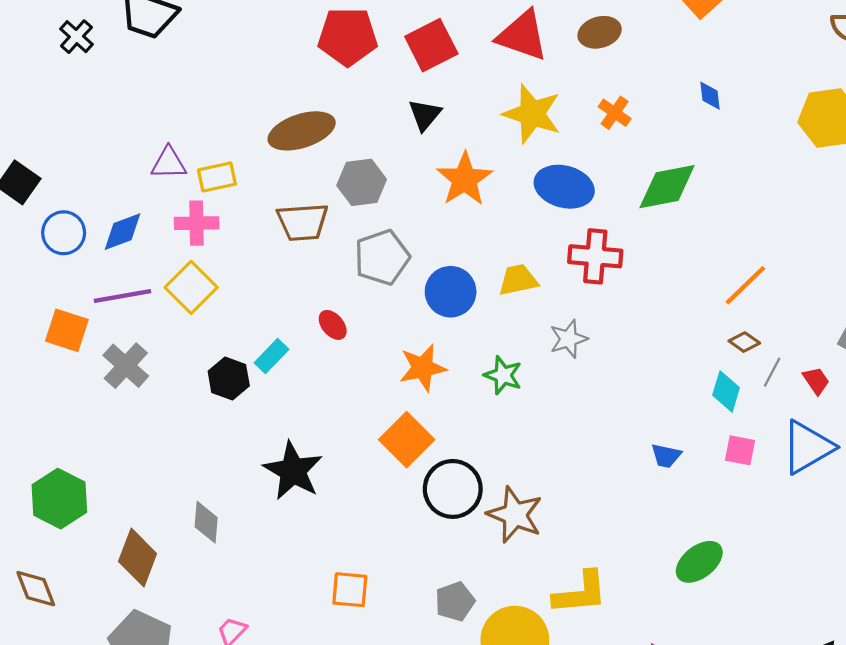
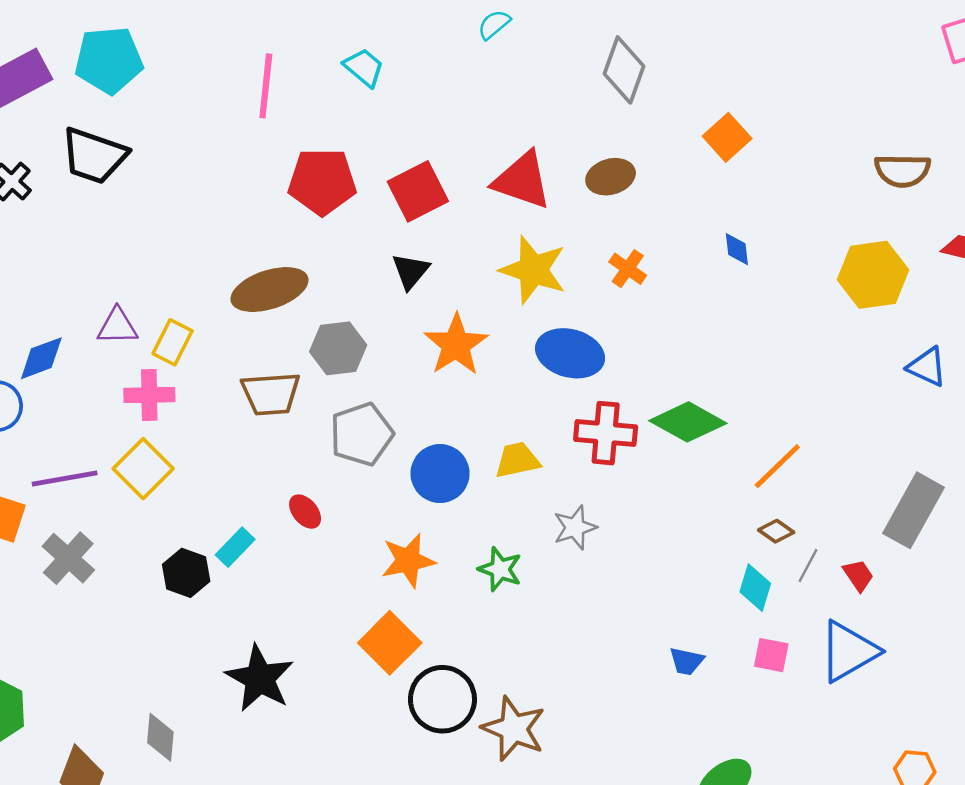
yellow rectangle: (217, 177) -> (173, 342), turned -51
green diamond: (667, 187) -> (688, 422), moved, turned 40
blue diamond: (123, 232) -> (41, 358), moved

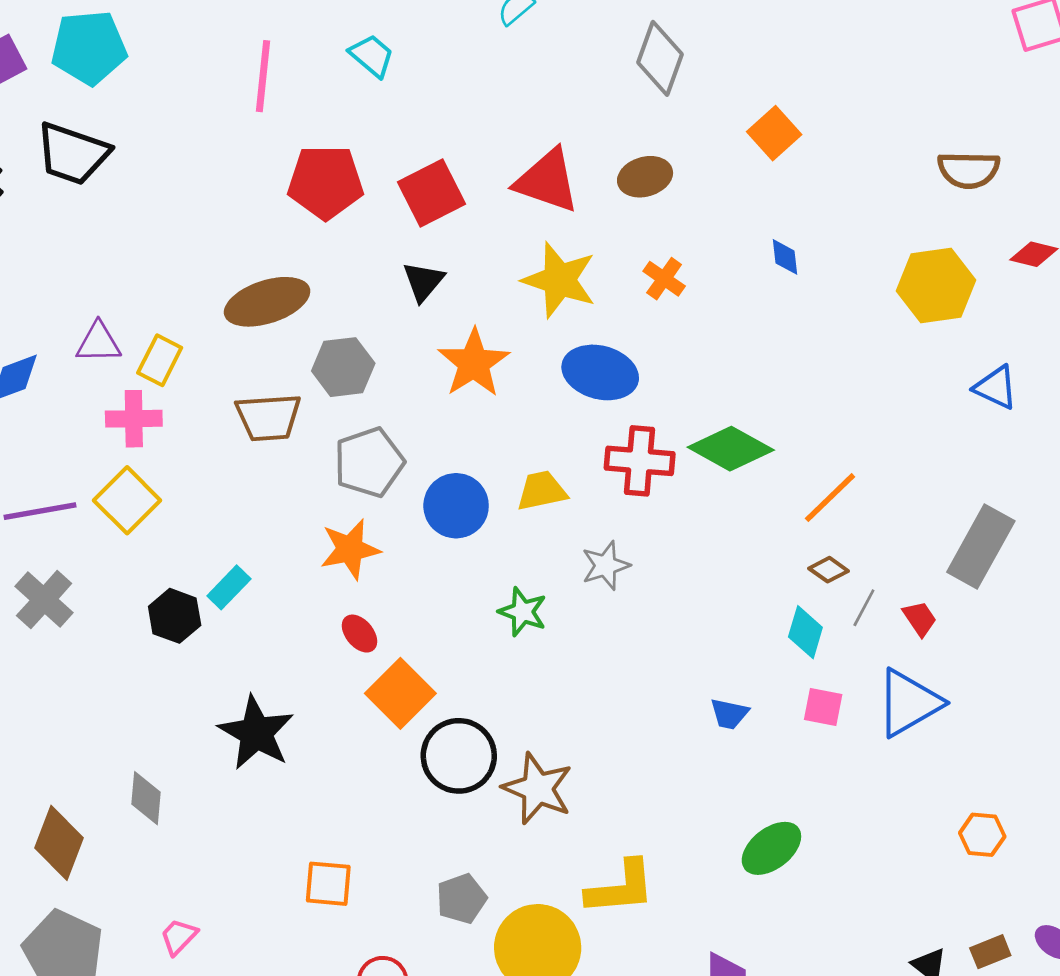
red ellipse: (305, 512) -> (360, 634), moved
orange star: (408, 561) -> (350, 549), moved

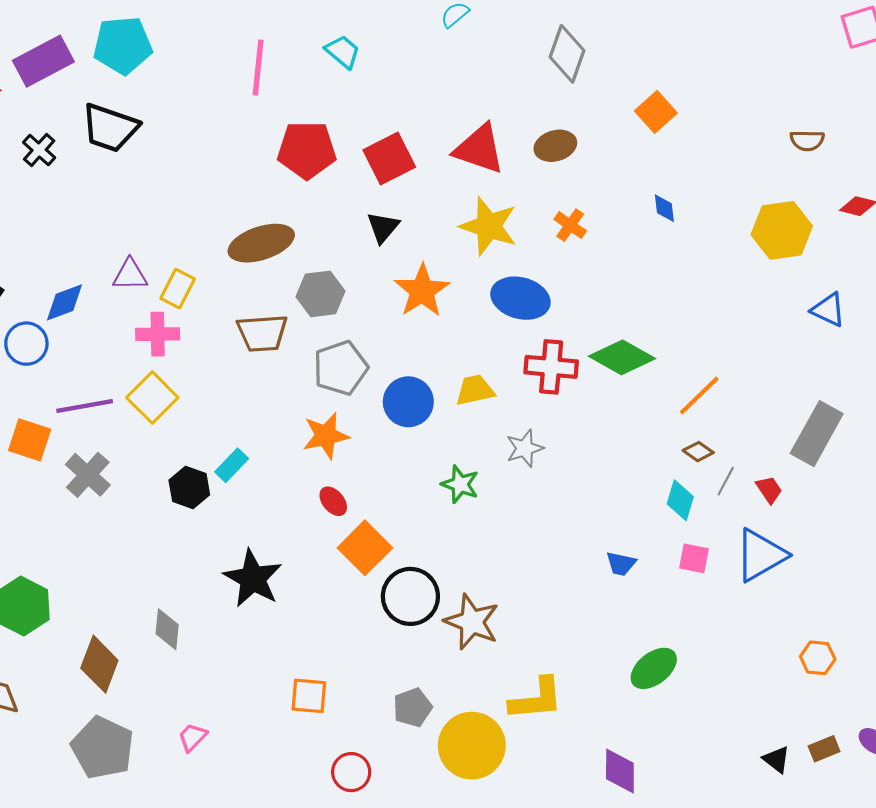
brown semicircle: (969, 170) -> (807, 140), size x0.7

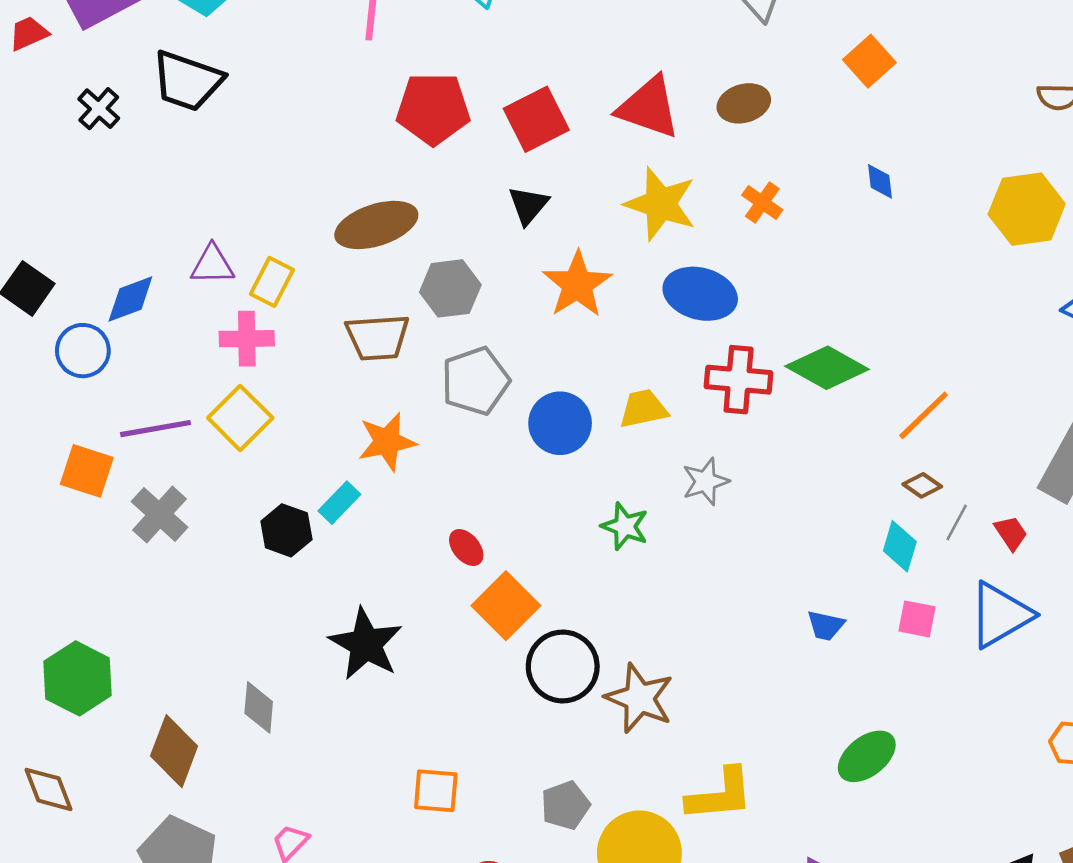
orange star: (326, 436) -> (387, 442), moved

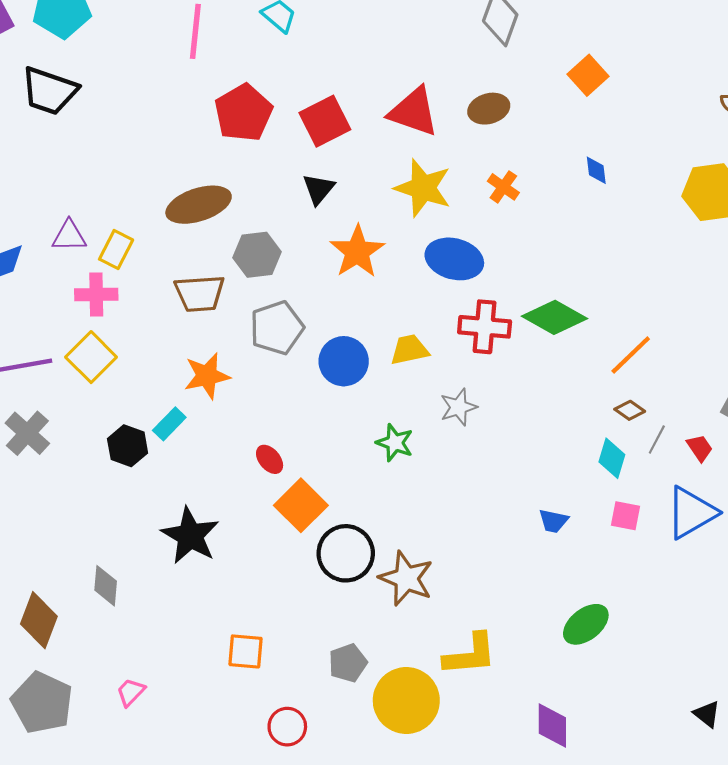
red pentagon: (433, 109) -> (243, 113), turned -30

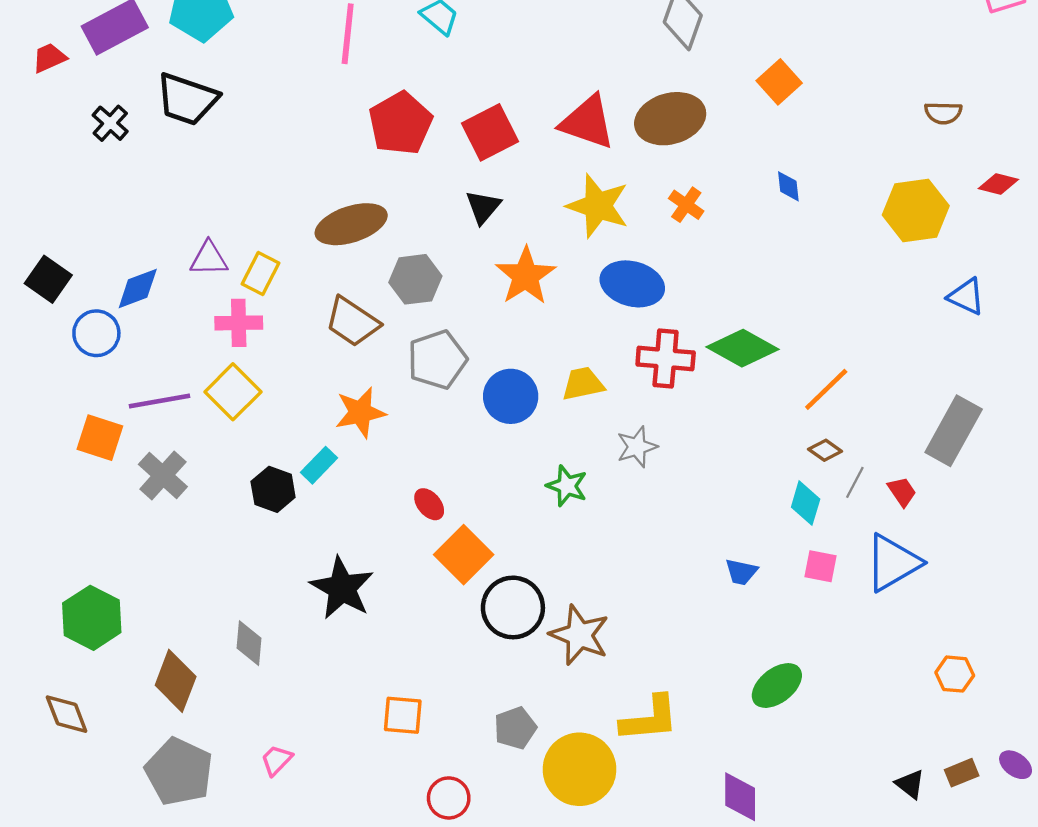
brown ellipse: (489, 109) -> (670, 119), size x1.5
brown trapezoid: (200, 293) -> (352, 322), turned 38

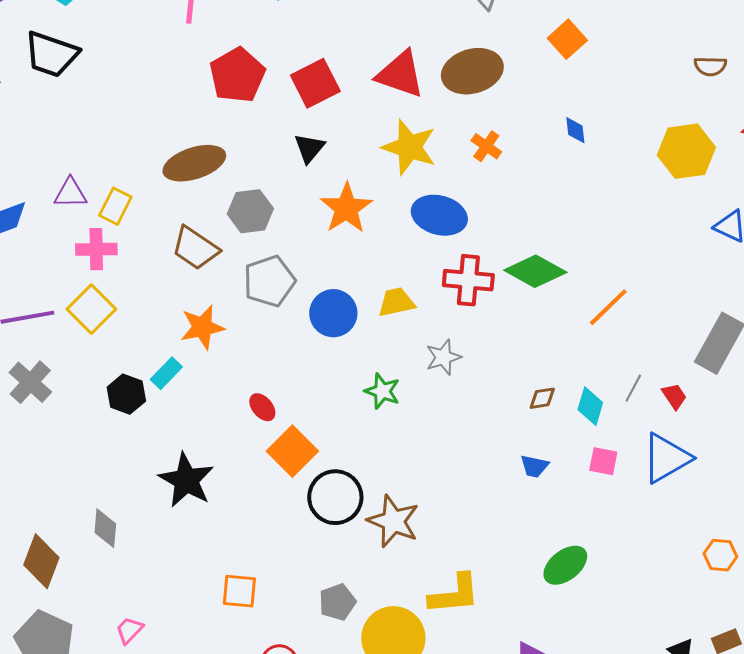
brown diamond: (825, 450) -> (542, 398), moved, turned -44

